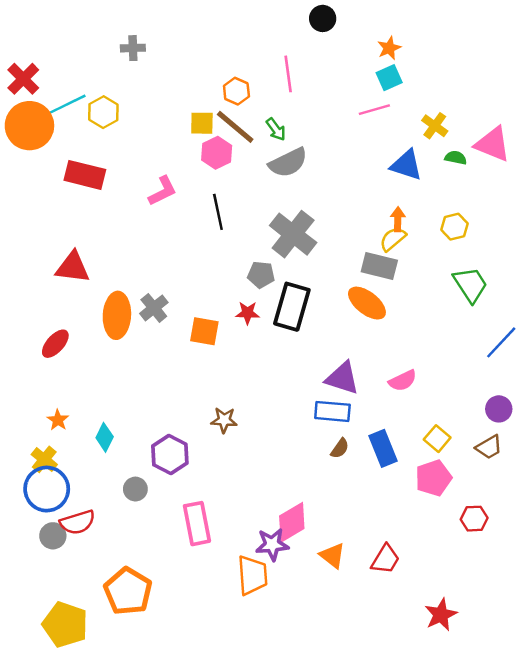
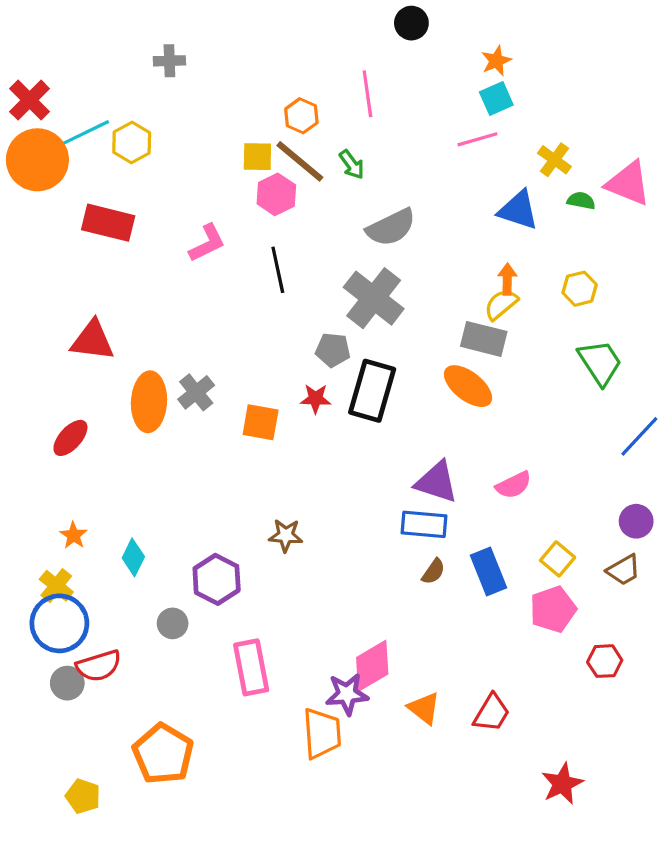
gray semicircle: (288, 163) -> (391, 227), moved
yellow pentagon: (65, 625) -> (83, 796), size x0.6

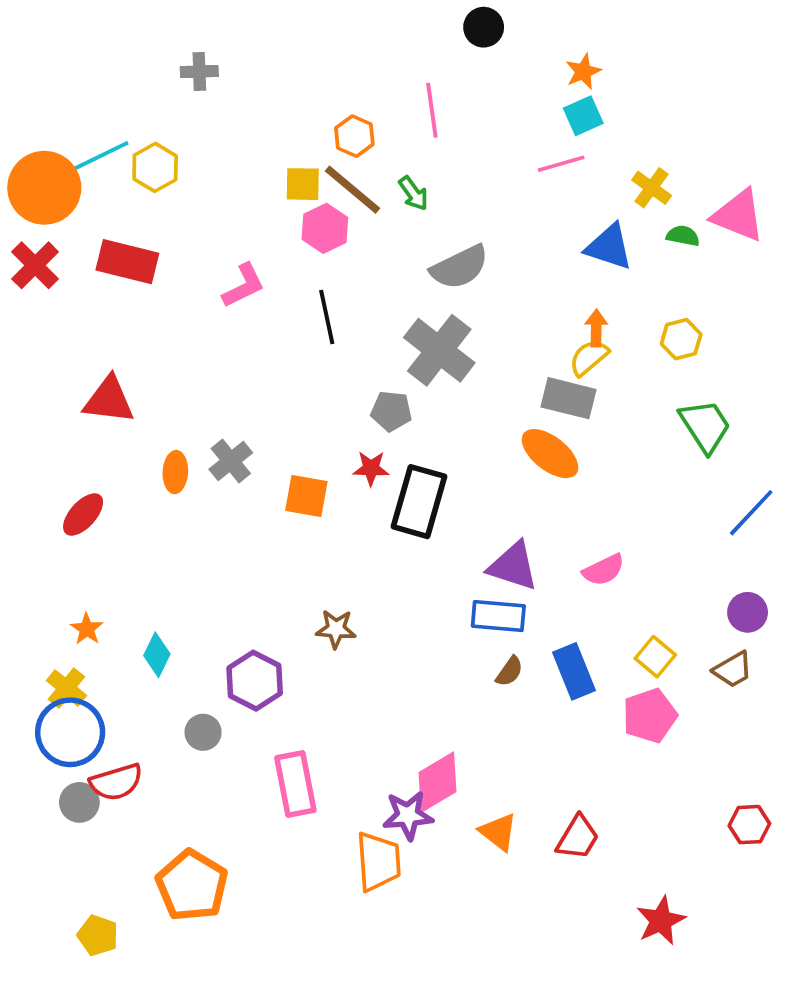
red cross: (30, 100) -> (35, 265), moved
black rectangle: (372, 391) -> (419, 502), moved
orange ellipse: (149, 402) -> (175, 472), size x0.6
red hexagon: (605, 661) -> (749, 825), moved

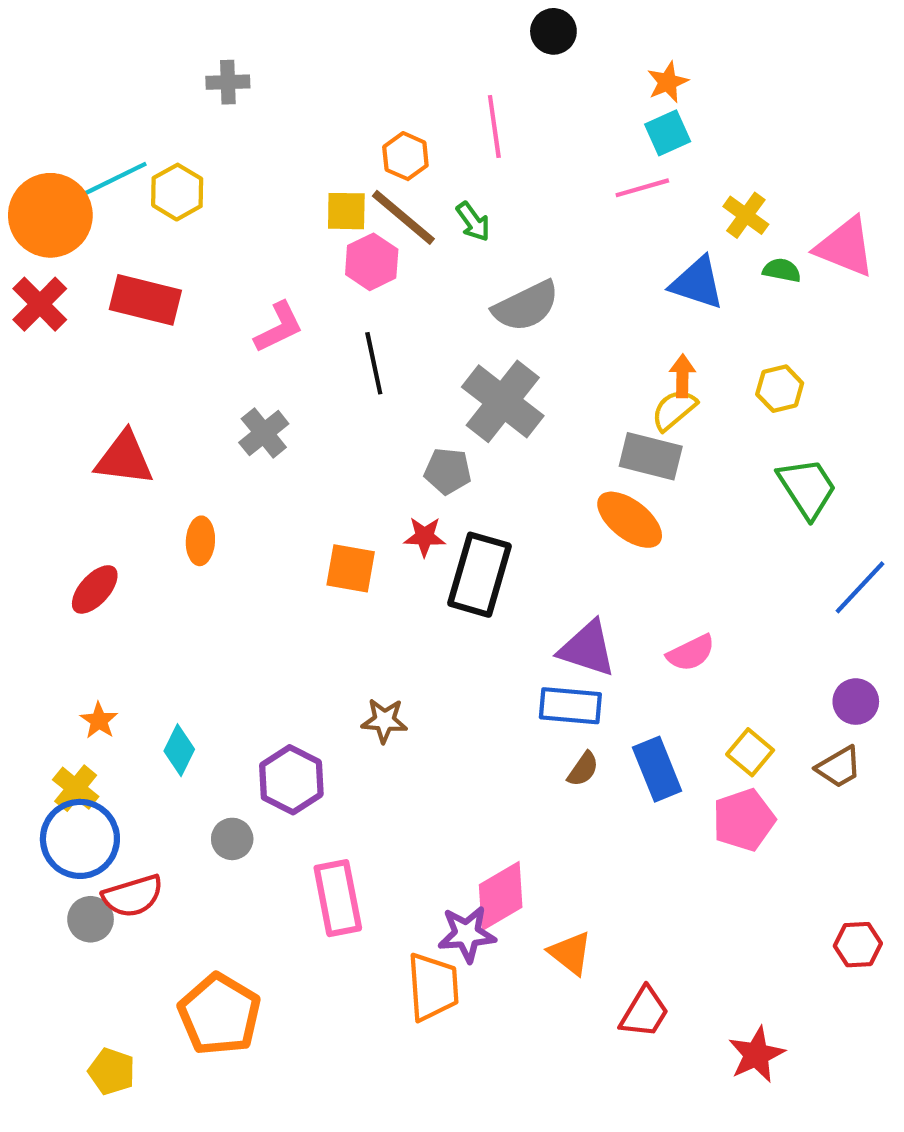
gray cross: (231, 461) -> (264, 433), moved
red trapezoid: (578, 838) -> (644, 1012), moved

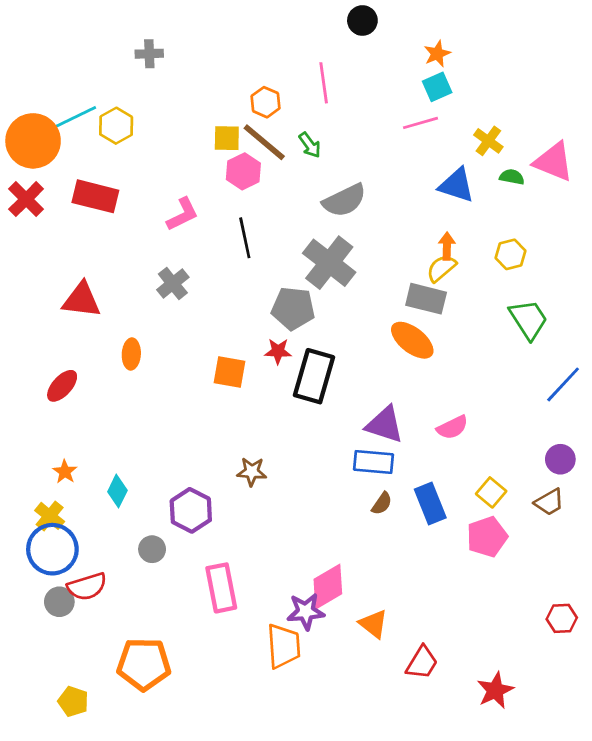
gray pentagon: (448, 471) -> (293, 308), size x1.4
orange pentagon: (219, 1014) -> (144, 664), turned -30

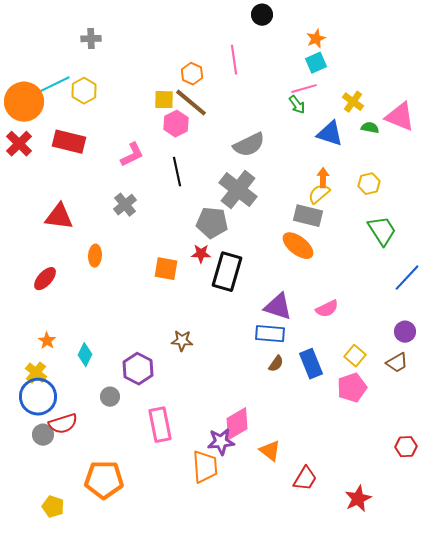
gray cross: (149, 54) -> (91, 39), moved
green arrow: (310, 145) -> (297, 105), moved

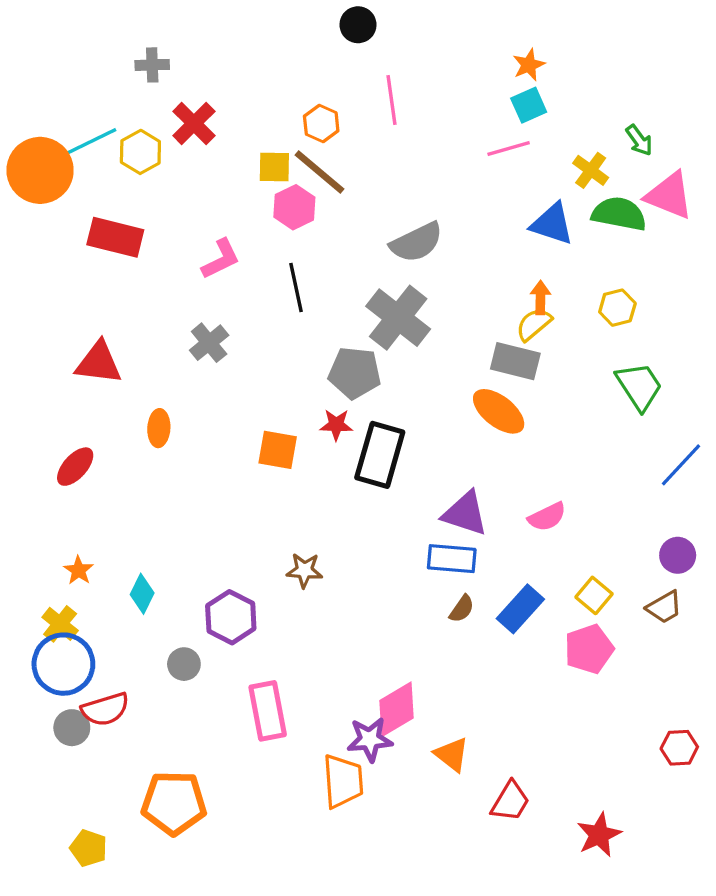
black circle: (262, 15) -> (358, 25), moved
green arrow: (297, 105) -> (639, 140), moved
green semicircle: (370, 128) -> (619, 214), size x1.8
red cross: (19, 144) -> (194, 123), moved
blue rectangle: (311, 364) -> (520, 609), turned 64

